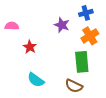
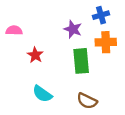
orange cross: (90, 36) -> (106, 42), turned 30
green rectangle: (82, 62) -> (81, 61), moved

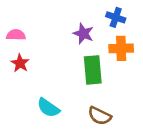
blue cross: (101, 15) -> (116, 17), turned 35
red star: (35, 55) -> (20, 63), moved

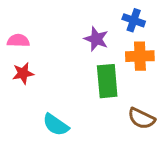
red star: (20, 63) -> (23, 73), turned 30
brown semicircle: (100, 116) -> (141, 119), moved

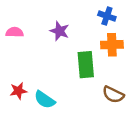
purple star: (96, 39) -> (60, 31), moved
red star: (23, 73) -> (18, 91), moved

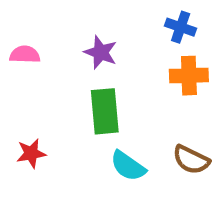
green rectangle: (86, 65) -> (105, 111), moved
cyan semicircle: (45, 100) -> (128, 166), moved

